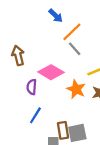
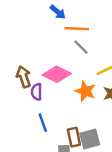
orange line: (72, 32) -> (77, 29), turned 50
brown arrow: (18, 55) -> (24, 77), moved
blue line: (35, 115) -> (43, 123), turned -48

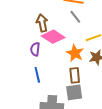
brown arrow: (24, 77) -> (42, 23), moved
brown rectangle: (74, 137) -> (75, 75), moved

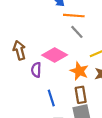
brown arrow: (42, 23) -> (19, 50), moved
blue line: (37, 75) -> (51, 98), moved

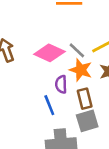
gray line: (77, 32) -> (77, 50), moved
purple semicircle: (36, 70) -> (61, 84), moved

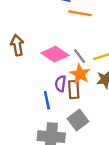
brown rectangle: (85, 99) -> (74, 89), moved
gray square: (87, 121) -> (78, 120), turned -30

